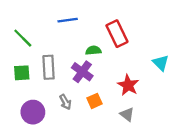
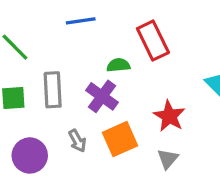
orange square: (95, 101) -> (120, 139), size x1.5
gray triangle: (127, 114) -> (168, 159), turned 32

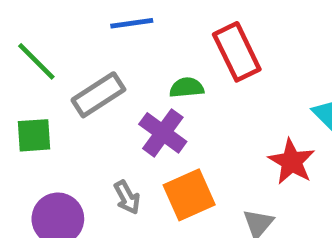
gray rectangle: (53, 90) -> (98, 95), moved, turned 60
red star: (169, 116) -> (292, 162), moved

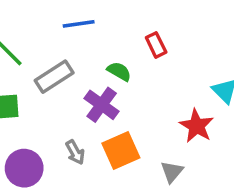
red rectangle: (237, 52) -> (156, 45), size x0.6
green semicircle: (187, 88) -> (119, 71), turned 35

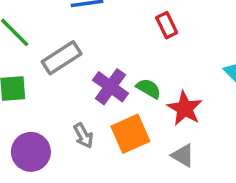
green semicircle: (119, 71) -> (149, 89), moved
red star: (197, 126) -> (185, 108), moved
gray triangle: (172, 172) -> (183, 155), turned -40

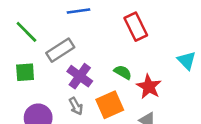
red rectangle: (167, 25) -> (136, 27), size x1.5
purple cross: (111, 87) -> (80, 76), moved

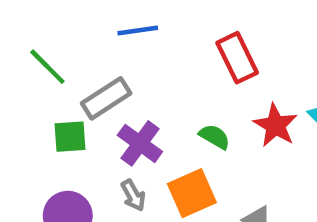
green square: (25, 72) -> (70, 137), moved
red star: (149, 87) -> (275, 125), moved

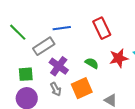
blue line: (138, 31) -> (62, 28), moved
red star: (275, 125) -> (119, 58), turned 30
green square: (70, 137) -> (26, 74), moved

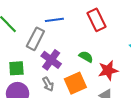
gray rectangle: (44, 46) -> (35, 39), turned -30
red star: (119, 58) -> (108, 70), moved

